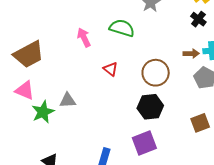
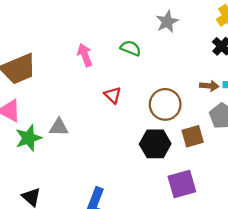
green semicircle: (122, 28) -> (131, 48), size x0.7
brown square: (200, 123) -> (193, 136), moved
purple square: (144, 143) -> (182, 184), moved

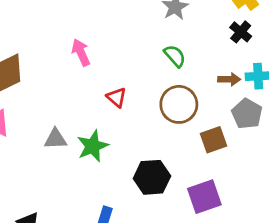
green semicircle: (131, 48) -> (175, 56), moved, turned 30
green star: (29, 138) -> (93, 146), moved
black hexagon: (155, 144) -> (152, 177), moved

